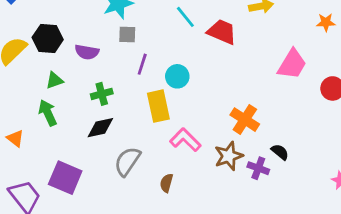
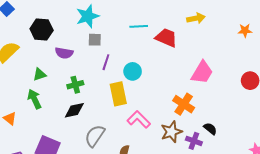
cyan line: (185, 17) -> (139, 26), turned -54
black hexagon: (48, 39) -> (42, 30), moved
pink trapezoid: (292, 64) -> (202, 72), moved

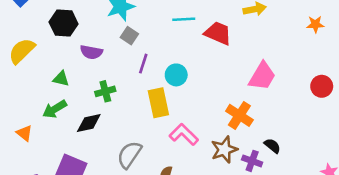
gray square: (95, 40) -> (129, 36), turned 32
green triangle: (40, 74) -> (61, 79), turned 32
green arrow: (34, 99) -> (55, 109), turned -96
black diamond: (74, 110) -> (89, 123), moved

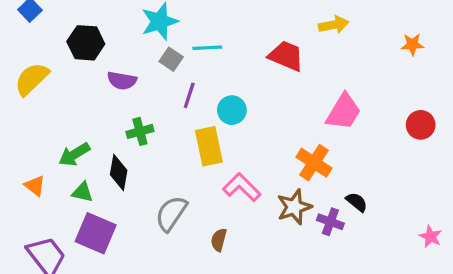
cyan line: (184, 19) -> (207, 48), moved
green triangle: (61, 79) -> (82, 192), moved
black diamond: (89, 123) -> (119, 172), turned -68

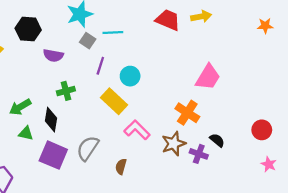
orange star: (412, 44) -> (265, 26), moved
red trapezoid: (286, 56) -> (168, 20), moved
red circle: (421, 125) -> (262, 130), moved
yellow rectangle: (209, 146) -> (114, 101), turned -35
purple square: (96, 233) -> (53, 155), moved

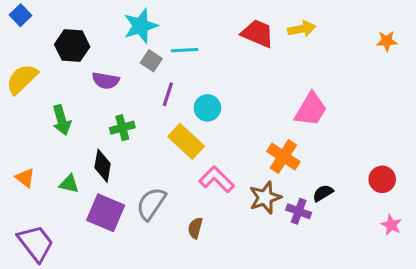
green arrow: (20, 107) -> (62, 120), moved, turned -75
black semicircle: (217, 140) -> (323, 193), turned -70

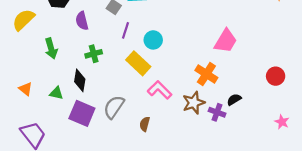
purple semicircle: (106, 81) -> (82, 21), turned 66
red circle: (382, 179) -> (276, 76), moved

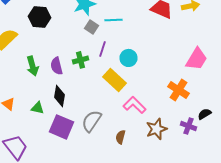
purple semicircle: (82, 21) -> (56, 66), moved
green cross: (94, 54) -> (80, 60), moved
brown star: (194, 103) -> (156, 129), moved

